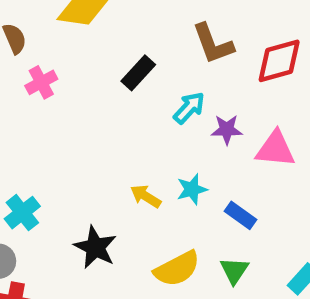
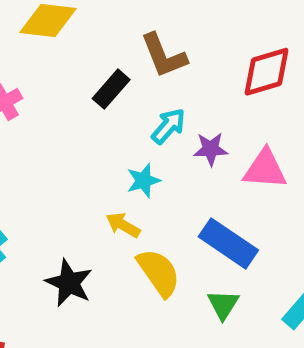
brown L-shape: (213, 44) -> (164, 56), moved
cyan star: (192, 189) -> (143, 181), moved
blue rectangle: (241, 215) -> (228, 243), size x1.6
yellow semicircle: (177, 269) -> (159, 273), moved, turned -96

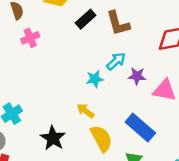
black rectangle: (111, 89) -> (86, 19), moved
cyan star: (143, 181) -> (95, 79), moved

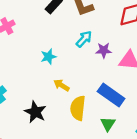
cyan star: (95, 79) -> (49, 57), moved
yellow semicircle: (101, 138) -> (78, 108), turned -140

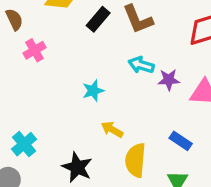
cyan arrow: (84, 39) -> (141, 65), turned -114
blue rectangle: (111, 95) -> (181, 141), size x0.6

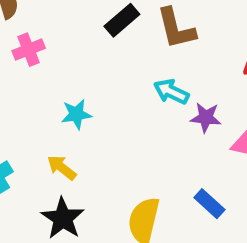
cyan star: (93, 91) -> (76, 114), moved
yellow arrow: (112, 129) -> (62, 168), moved

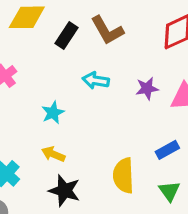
cyan arrow: (171, 92) -> (96, 80), moved
blue rectangle: (209, 204) -> (167, 150), turned -55

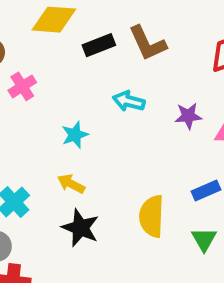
black rectangle: (67, 35) -> (99, 45), turned 30

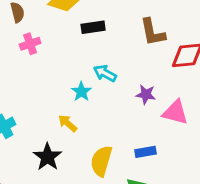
brown L-shape: (147, 43) -> (153, 32), moved
cyan star: (75, 135) -> (81, 92), moved, turned -30
yellow arrow: (71, 184) -> (68, 123), moved

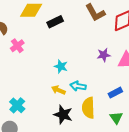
cyan arrow: (105, 73) -> (78, 86), moved
black star: (48, 157) -> (63, 115), moved

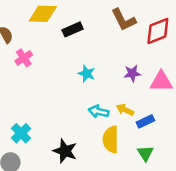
cyan star: (61, 66) -> (87, 74), moved
yellow arrow: (58, 90) -> (125, 110), moved
black star: (63, 115) -> (65, 151), moved

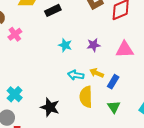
purple star: (132, 73) -> (94, 45), moved
blue rectangle: (145, 121) -> (113, 82), turned -32

